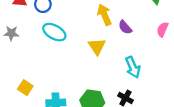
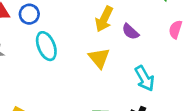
yellow arrow: (104, 15) -> (104, 19), turned -125
cyan ellipse: (54, 32) -> (46, 46), turned 45

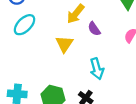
cyan ellipse: (46, 46) -> (24, 25), turned 55

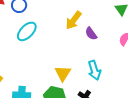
yellow triangle: (64, 44) -> (63, 73), moved

